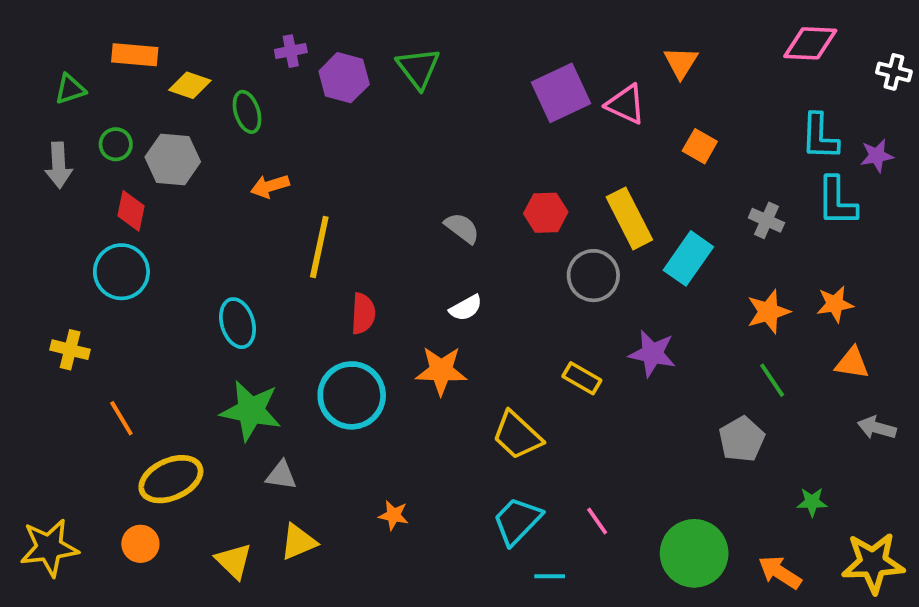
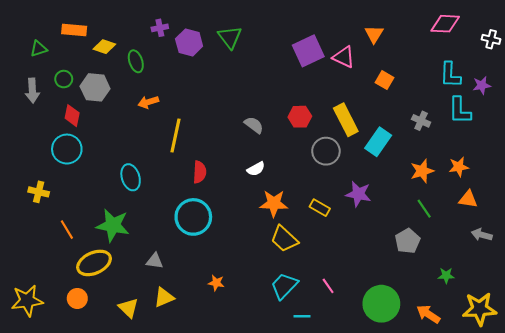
orange star: (441, 371) -> (274, 203), moved
green star: (251, 411) -> (113, 225), moved

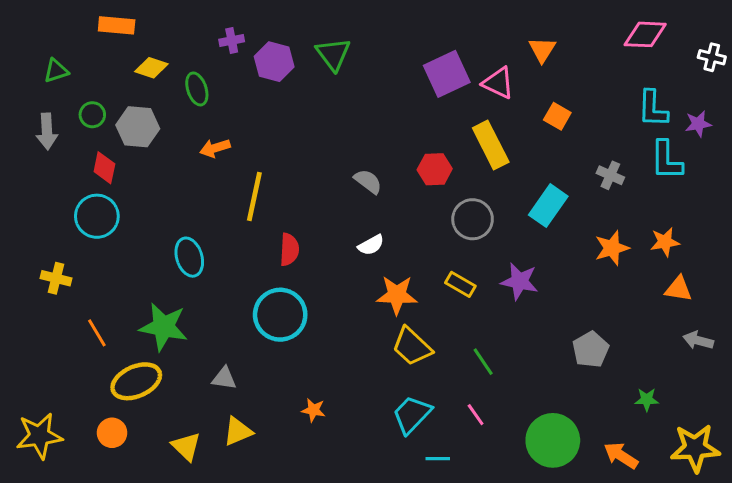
orange rectangle: (74, 30) -> (117, 25), moved
yellow rectangle: (346, 120) -> (491, 145), moved
yellow rectangle: (320, 208) -> (460, 284), moved
green line: (424, 209) -> (483, 362), moved

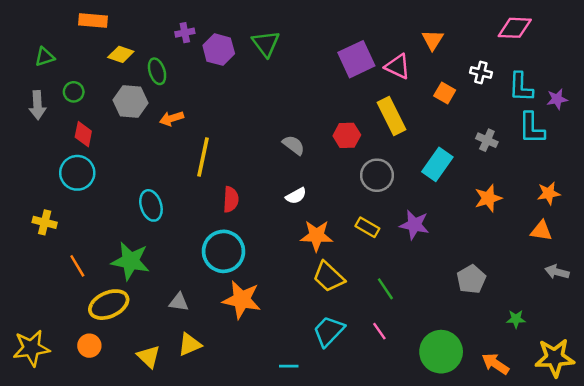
white cross: (712, 57) -> (481, 73), moved
gray hexagon: (138, 127) -> (130, 102), moved
orange star: (665, 242) -> (549, 193), moved
orange star: (313, 410) -> (242, 300), moved, size x2.0
cyan line: (438, 459) -> (289, 366), moved

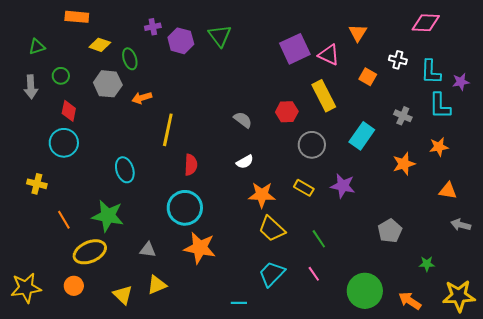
orange star: (549, 193) -> (439, 147), moved

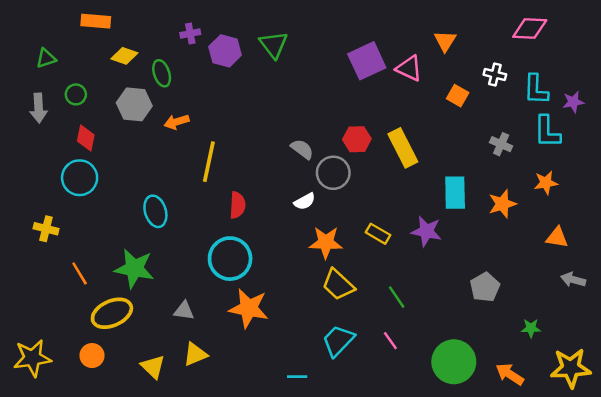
yellow rectangle: (324, 96) -> (403, 148), moved
cyan rectangle: (362, 136) -> (455, 193), moved, turned -36
gray circle: (312, 145) -> (333, 173), moved

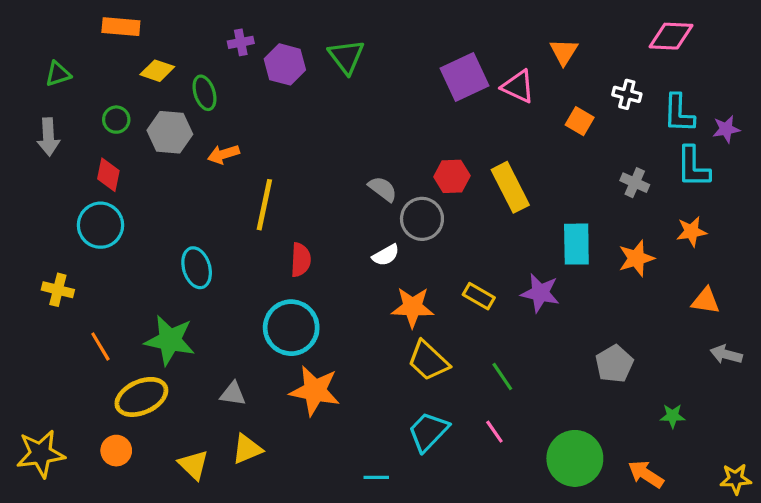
green circle: (76, 94) -> (116, 120), moved
yellow star: (571, 368) -> (736, 479), moved, size x0.6

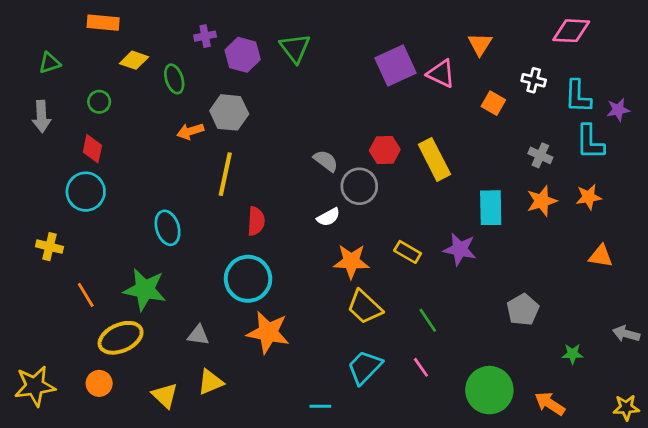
gray hexagon: (170, 132) -> (229, 112), moved
orange star: (636, 258) -> (542, 201), moved
gray arrow: (726, 354) -> (626, 334), moved

